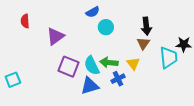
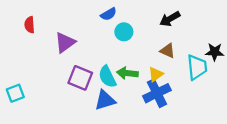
black arrow: (146, 26) -> (170, 19), moved, turned 66
brown triangle: (143, 43) -> (168, 51), turned -40
yellow triangle: (133, 64) -> (156, 74), turned 32
blue cross: (118, 79) -> (157, 93), moved, size x1.6

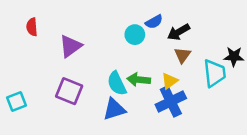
blue semicircle: (109, 14) -> (154, 22), moved
black arrow: (170, 19) -> (179, 32), moved
brown triangle: (168, 51) -> (182, 55), turned 42
purple square: (80, 78) -> (69, 91), moved

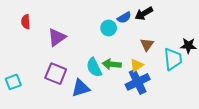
black arrow: (179, 32) -> (144, 13), moved
blue triangle: (114, 109) -> (81, 88), moved

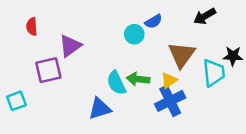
black arrow: (144, 13) -> (205, 16), moved
brown triangle: (147, 45) -> (182, 55), size x1.6
purple square: (56, 74) -> (48, 70), moved, turned -35

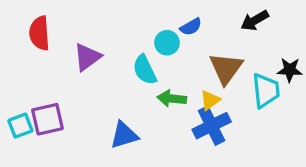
red semicircle: (32, 27) -> (40, 33), size x1.5
purple square: (48, 70) -> (47, 119), moved
cyan semicircle: (116, 83) -> (145, 70), moved

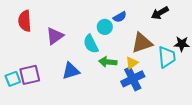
brown triangle: (226, 68) -> (142, 43), turned 35
blue triangle: (124, 135) -> (71, 71), moved

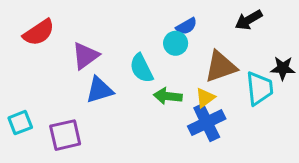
red semicircle: (25, 21) -> (39, 32), turned -120
cyan circle: (105, 27) -> (176, 43), moved
blue triangle: (71, 71) -> (99, 90), moved
purple square: (30, 75) -> (65, 135), moved

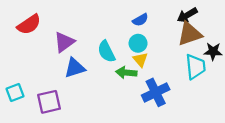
cyan circle: (176, 43) -> (138, 43), moved
brown triangle: (221, 67) -> (190, 34), moved
yellow triangle: (205, 98) -> (140, 60), moved, turned -35

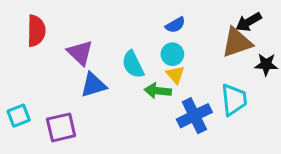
black arrow: (187, 15) -> (249, 22), moved
red semicircle: (29, 24) -> (36, 31), turned -55
purple triangle: (64, 42) -> (80, 53), turned -40
cyan trapezoid: (195, 67) -> (234, 100), moved

